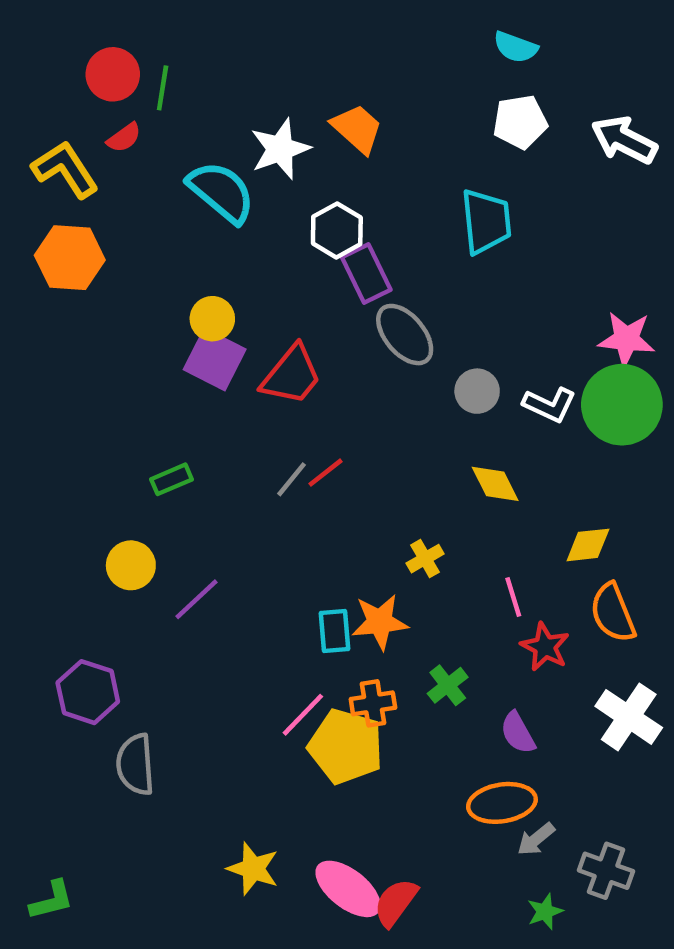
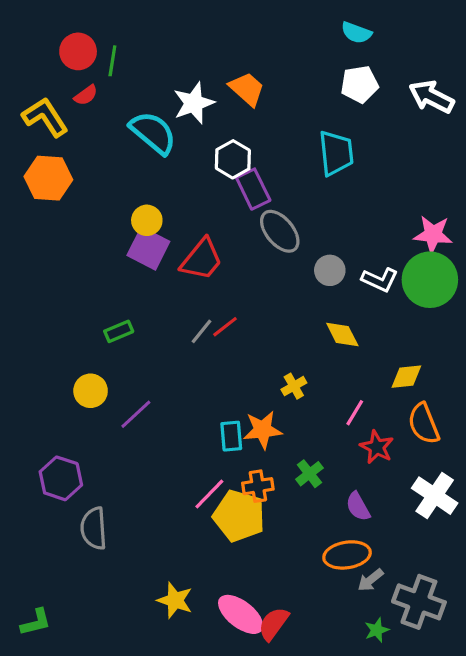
pink line: (513, 597) -> (355, 413), turned 48
gray cross: (606, 871) -> (419, 602), size x1.4

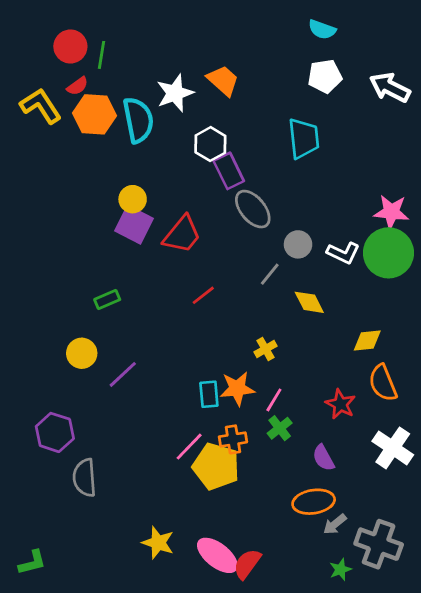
cyan semicircle: (153, 133) -> (138, 120), turned 39
orange hexagon: (48, 178) -> (94, 114), moved
gray line: (202, 331) -> (270, 274), moved
pink line: (355, 413) -> (274, 400), moved

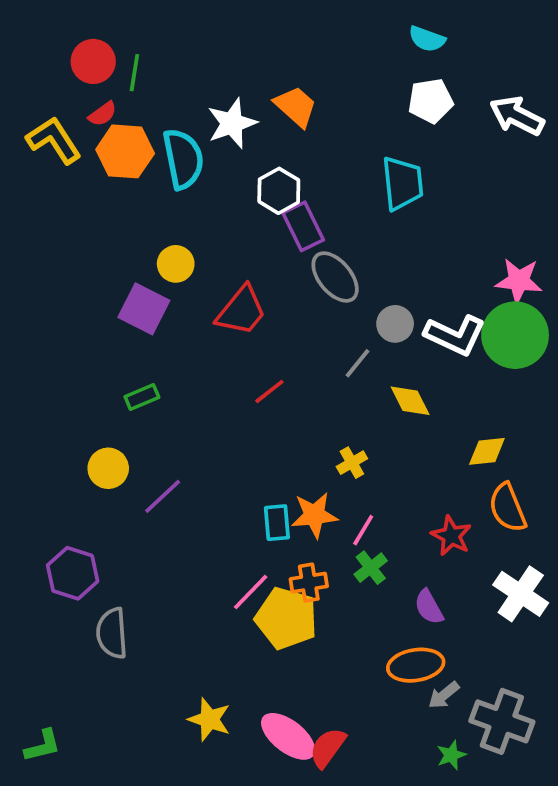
purple square: (134, 225) -> (144, 309), moved
white L-shape: (343, 253) -> (455, 335), size x1.4

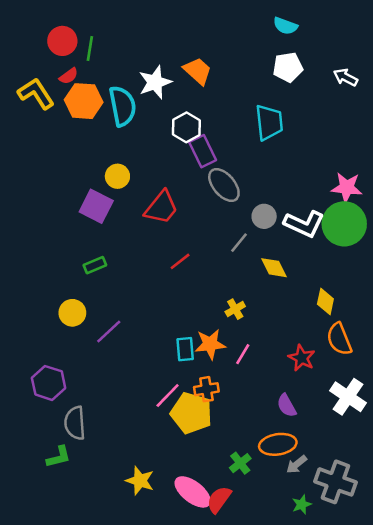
white arrow: (517, 116) -> (345, 77), size x0.7
yellow diamond: (487, 451) -> (325, 302), turned -72
green cross: (371, 568) -> (240, 463), moved
green L-shape: (43, 746) -> (59, 457), moved

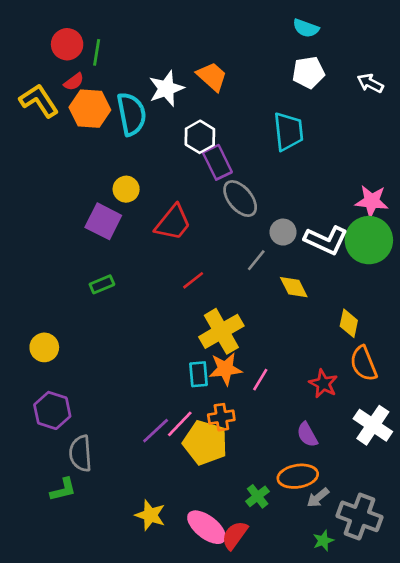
yellow cross: (235, 309) -> (221, 331), moved, size x2.0
yellow circle: (72, 313) -> (44, 347), moved
purple line: (109, 332) -> (156, 431), moved

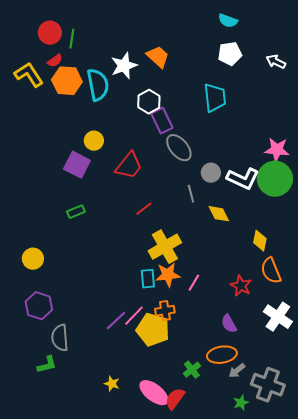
gray line: (256, 260) -> (191, 194), turned -54
yellow star: (150, 515) -> (112, 384), size x0.7

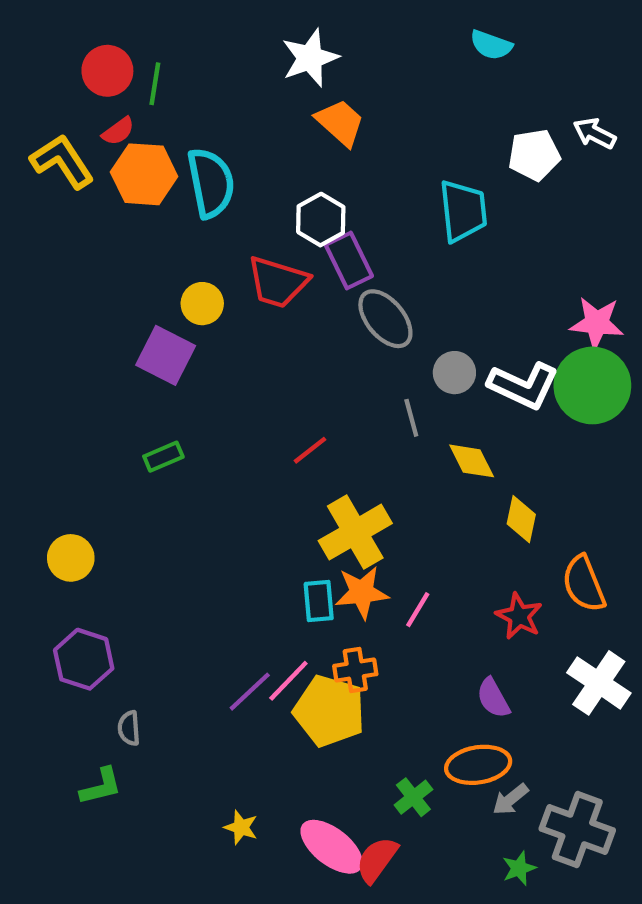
white pentagon: (230, 54) -> (534, 155), moved
white star: (124, 66) -> (310, 58), moved
red trapezoid: (129, 166) -> (278, 282), moved, turned 68
yellow diamond: (260, 241) -> (521, 519), moved
gray semicircle: (60, 338) -> (129, 728), size x0.6

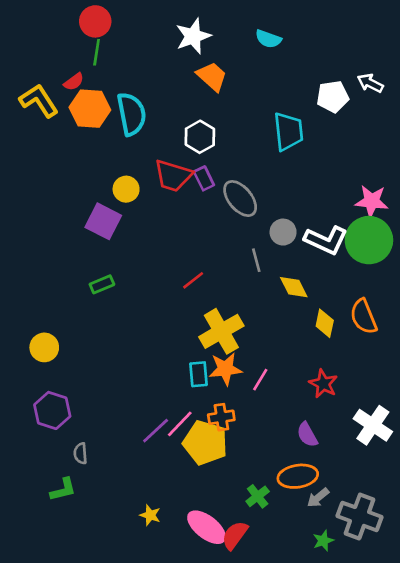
cyan semicircle: (491, 45) -> (268, 39), moved
red circle: (107, 71) -> (95, 21), moved
purple rectangle: (349, 260) -> (204, 178), moved, size x0.7
orange semicircle: (584, 584) -> (364, 317), moved

